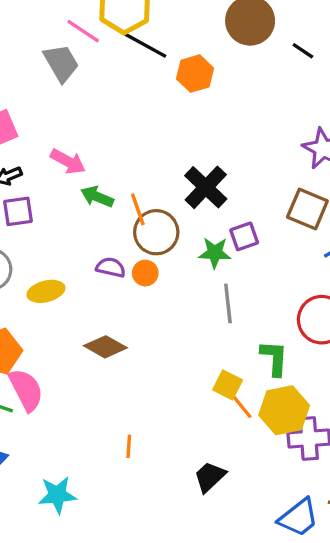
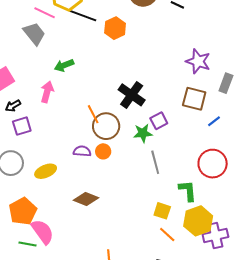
pink arrow: (68, 162) -> (47, 92), turned -95
green arrow: (97, 197) -> (64, 65), moved, turned -36
orange line: (241, 406) -> (167, 234), moved

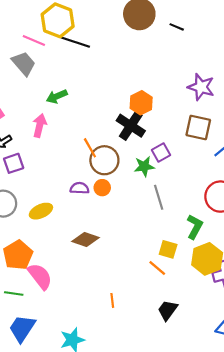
orange hexagon: (115, 28) -> (141, 103), moved
green L-shape: (188, 191) -> (195, 227), turned 35
orange line: (167, 234) -> (157, 268), moved
green line: (27, 244) -> (14, 294), moved

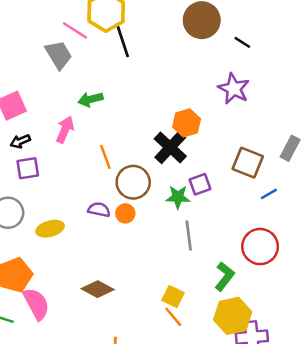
black line: (75, 42) -> (122, 40), turned 44
purple star: (201, 87) -> (234, 89), moved
orange line: (90, 148) -> (105, 157), moved
brown diamond: (86, 240) -> (98, 289), moved
yellow square: (168, 249) -> (173, 297), moved

